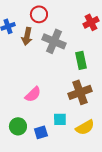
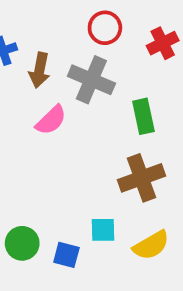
red circle: (39, 14) -> (105, 28), moved
pink semicircle: (33, 94) -> (51, 120), moved
blue square: (41, 132) -> (66, 255), turned 32

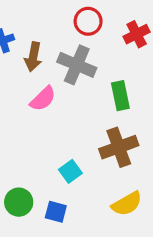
cyan square: (103, 230) -> (70, 171), moved, turned -35

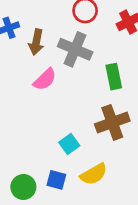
green circle: (19, 202) -> (23, 187), moved
yellow semicircle: (127, 204) -> (94, 174), moved

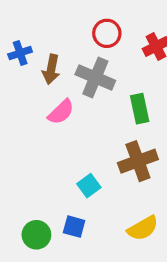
yellow semicircle: (94, 174) -> (143, 228), moved

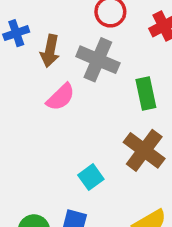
brown cross: (138, 161) -> (144, 150), turned -33

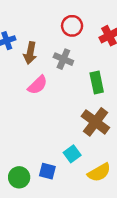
gray cross: (98, 60) -> (63, 59), size x0.7
cyan square: (91, 177) -> (72, 154), moved

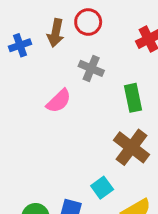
red circle: (72, 26) -> (88, 22), moved
brown arrow: (30, 53) -> (56, 33), moved

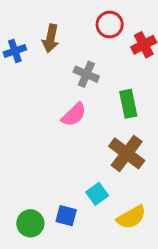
red circle: (88, 22) -> (110, 25), moved
pink semicircle: (59, 101) -> (74, 115), moved

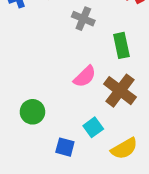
pink semicircle: (74, 115) -> (85, 76), moved
green circle: (30, 223) -> (32, 112), moved

